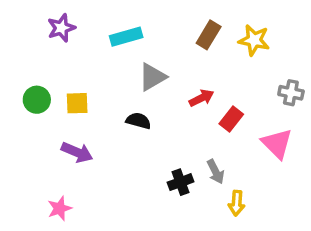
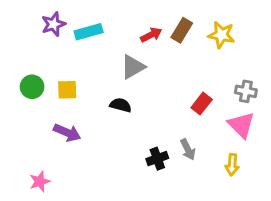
cyan rectangle: (126, 37) -> (89, 32), moved
gray cross: (291, 93) -> (246, 91), moved
red arrow: (202, 98) -> (151, 35), moved
yellow arrow: (237, 203) -> (232, 165), moved
pink star: (60, 208) -> (40, 181), moved

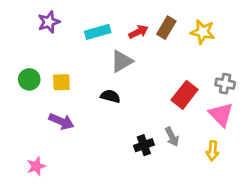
cyan rectangle: (89, 32) -> (98, 32), moved
red rectangle: (202, 104) -> (185, 95), size x1.4

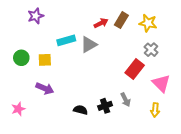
cyan rectangle: (98, 32) -> (66, 40), moved
gray cross: (225, 84) -> (151, 50), moved, turned 32
black semicircle: (110, 96) -> (81, 110), moved
pink star: (36, 166) -> (18, 109), moved

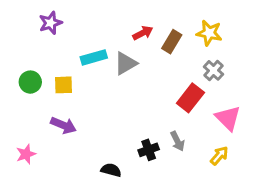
brown rectangle: (121, 20) -> (172, 42), moved
black semicircle: (81, 110) -> (111, 170), moved
yellow arrow: (155, 110) -> (219, 156), turned -144

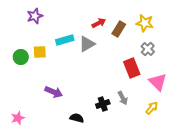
yellow square: (63, 85) -> (40, 52), moved
red rectangle: (190, 98) -> (132, 68), turned -60
purple arrow: (63, 125) -> (54, 92), moved
pink star: (26, 154) -> (18, 118), moved

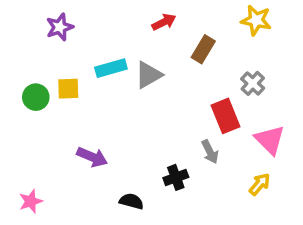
red arrow: (99, 23) -> (164, 22), moved
yellow star: (145, 23) -> (256, 20), moved
gray arrow: (123, 98) -> (210, 152), moved

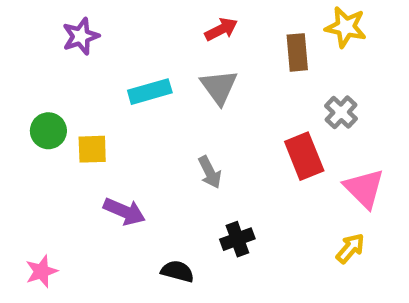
brown rectangle: (203, 49) -> (297, 52), moved, turned -36
gray triangle: (149, 75) -> (219, 87), moved, turned -36
yellow square: (68, 89) -> (92, 149), moved
gray arrow: (210, 152) -> (210, 172), moved

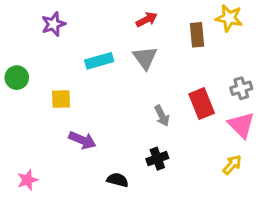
gray cross: (341, 112) -> (241, 88), moved, turned 30
green circle: (48, 131) -> (17, 78), moved
gray arrow: (210, 172) -> (162, 116), moved

